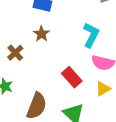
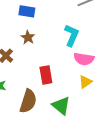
red rectangle: (72, 77) -> (46, 75), moved, turned 36

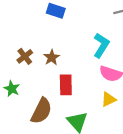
brown star: (28, 37) -> (52, 57), moved

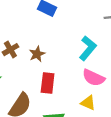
yellow triangle: (109, 99) -> (88, 103), turned 42

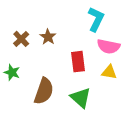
red rectangle: (48, 83) -> (78, 62), moved

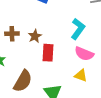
brown cross: (21, 39) -> (12, 34), turned 32
red rectangle: (78, 62) -> (48, 53), moved

